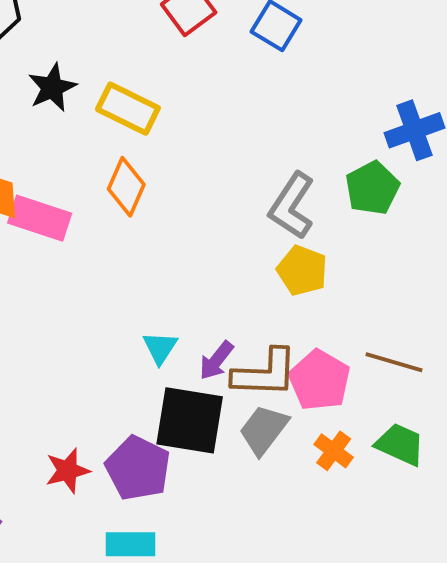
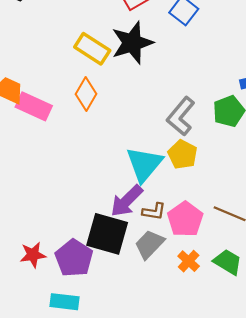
black star: (52, 88) -> (132, 43), moved, size x1.5
cyan triangle: (160, 348) -> (144, 164), moved, size x1.8
purple arrow: (216, 360) -> (127, 201), size x1.5
brown L-shape: (265, 373) -> (154, 211), size x0.6

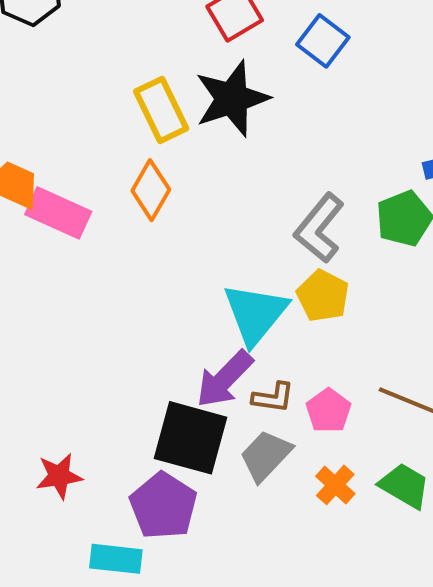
yellow rectangle: (92, 49) -> (161, 110), turned 32
pink pentagon: (185, 219) -> (329, 411), size x0.7
purple pentagon: (74, 258) -> (163, 506), moved

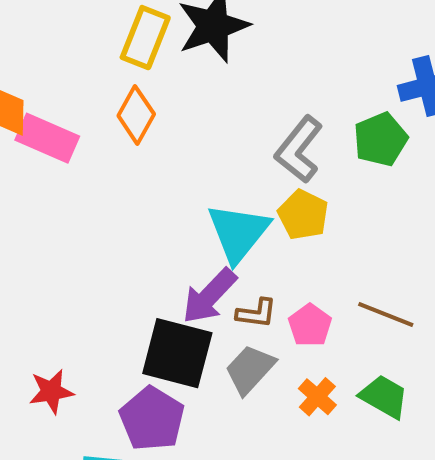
yellow rectangle: (161, 110) -> (145, 38), turned 48

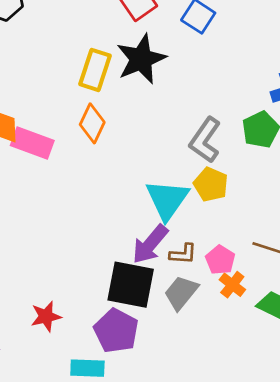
orange cross: (317, 397) -> (232, 285), moved

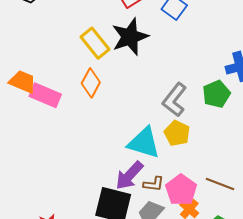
yellow rectangle: (95, 70) -> (95, 43), turned -60
cyan triangle: (167, 200) -> (144, 143), turned -51
pink pentagon: (220, 260) -> (181, 190), size x1.4

